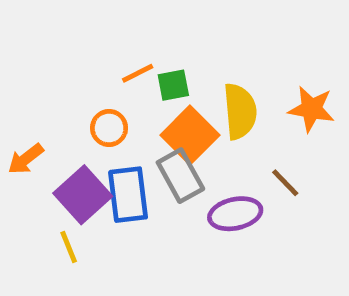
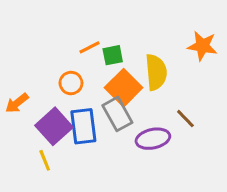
orange star: (311, 109) -> (202, 46), moved

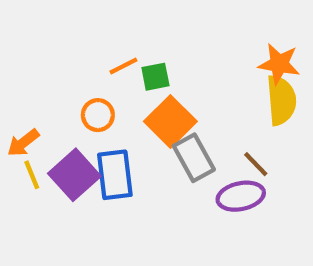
yellow semicircle: (156, 72) -> (281, 100), moved
gray rectangle: (117, 114) -> (194, 158), moved
purple ellipse: (153, 139) -> (241, 196), moved
yellow line: (45, 160) -> (32, 175), moved

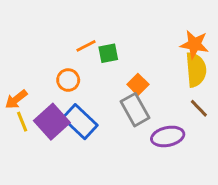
orange square: (170, 121) -> (138, 84), moved, size x0.6
brown line: (256, 164) -> (199, 108), moved
blue rectangle: (115, 175) -> (80, 122), turned -40

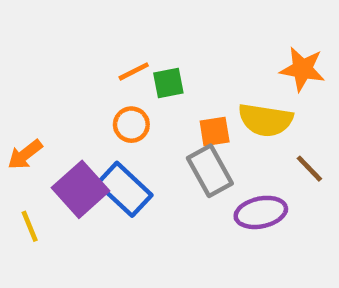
yellow semicircle: (196, 70) -> (265, 120), moved, turned 104
orange circle: (68, 80) -> (131, 125), moved
orange square: (138, 84) -> (215, 132), turned 36
yellow line: (22, 122) -> (30, 226), moved

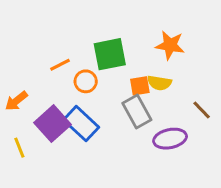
orange star: (302, 69) -> (170, 45), moved
orange line: (134, 71) -> (60, 65), moved
green square: (168, 83) -> (110, 54), size x1.6
yellow semicircle: (265, 120) -> (159, 83), moved, size x0.7

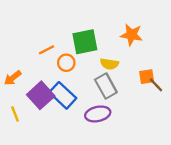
yellow semicircle: (159, 83) -> (109, 64), moved
orange square: (140, 86) -> (147, 77), moved
purple ellipse: (170, 139) -> (98, 114), moved

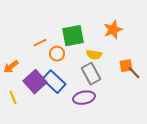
orange star: (132, 35) -> (113, 30), turned -30

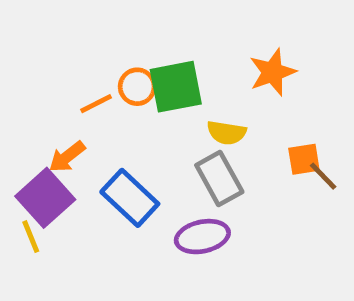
orange circle: (57, 54) -> (137, 87), moved
orange arrow: (11, 67) -> (67, 157), moved
purple square: (35, 82) -> (45, 198), moved

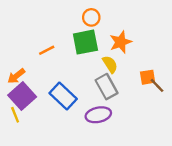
orange star: (272, 72) -> (121, 42), moved
orange circle: (137, 87) -> (91, 17), moved
yellow semicircle: (227, 133) -> (110, 64), turned -132
orange arrow: (67, 157) -> (16, 76), moved

